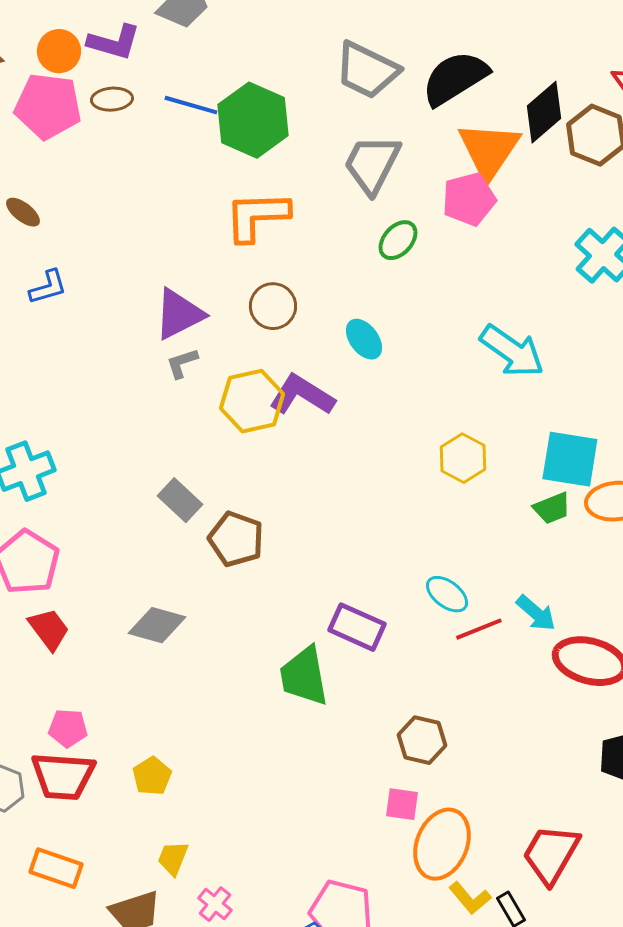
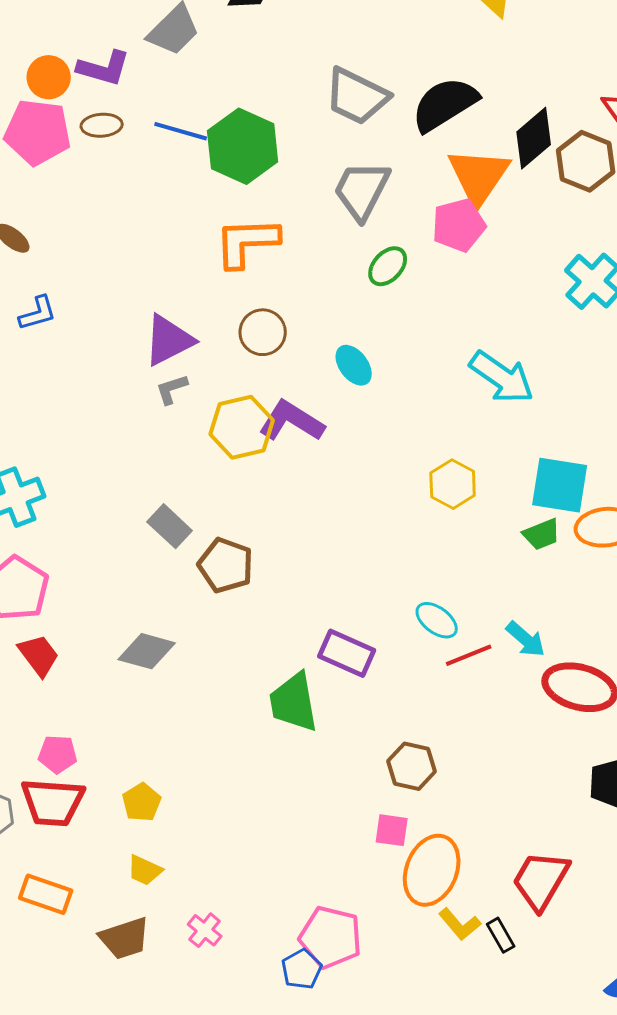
yellow trapezoid: (173, 858) -> (145, 870), moved, turned -87

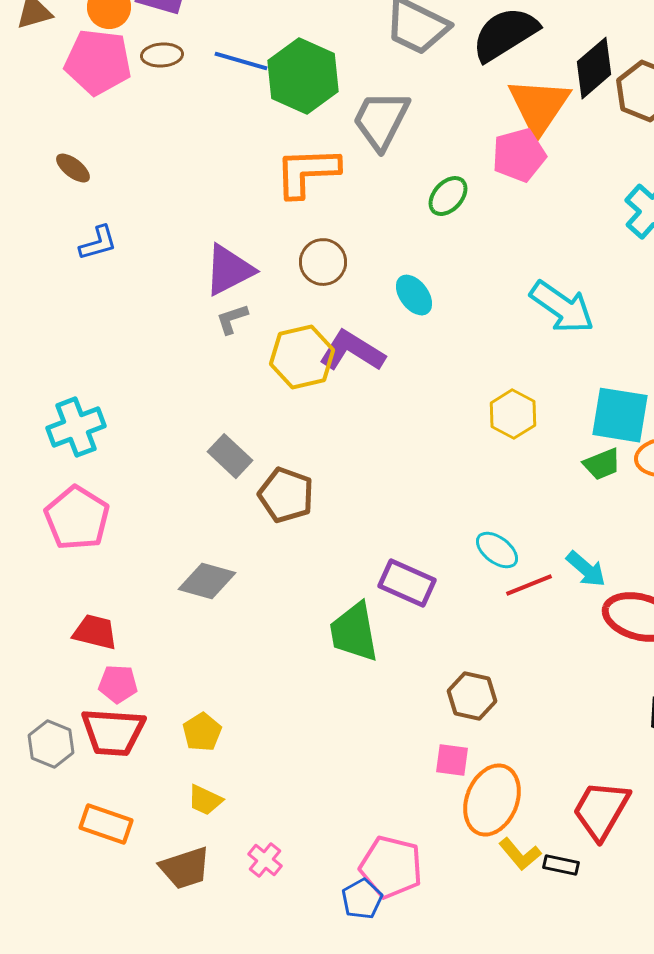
gray trapezoid: (362, 190) -> (381, 120), moved
red trapezoid: (39, 655) -> (95, 632), moved, turned -39
black rectangle: (501, 935) -> (561, 865), turned -48

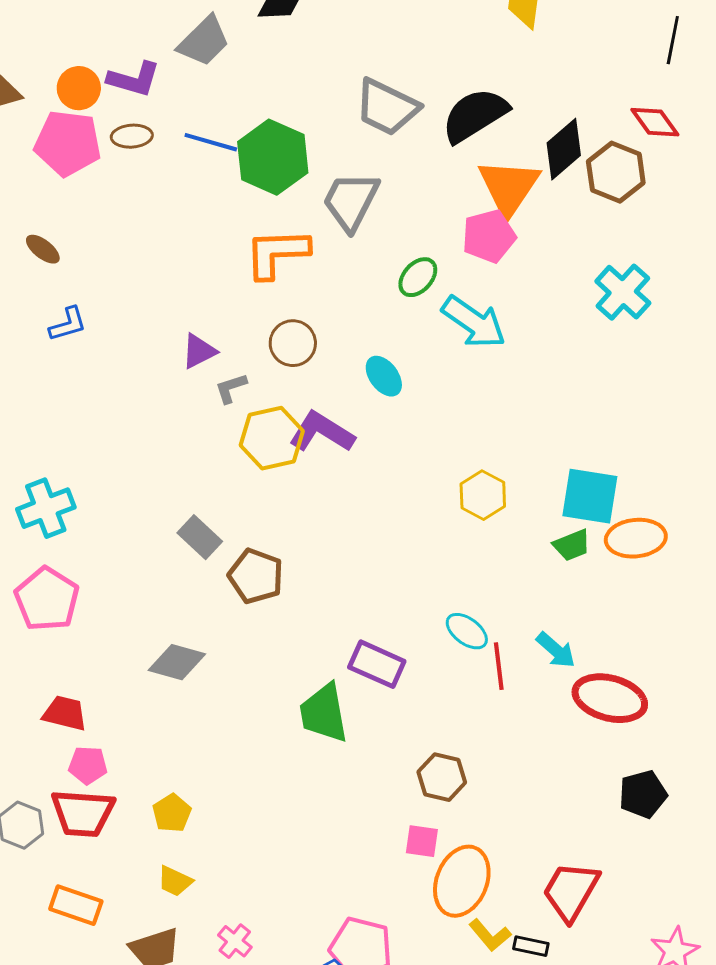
purple triangle: (229, 270) -> (199, 351), size x0.7
cyan arrow: (562, 307) -> (474, 322), moved
gray L-shape: (232, 319) -> (231, 388), moved
red line: (529, 585) -> (499, 666), turned -75

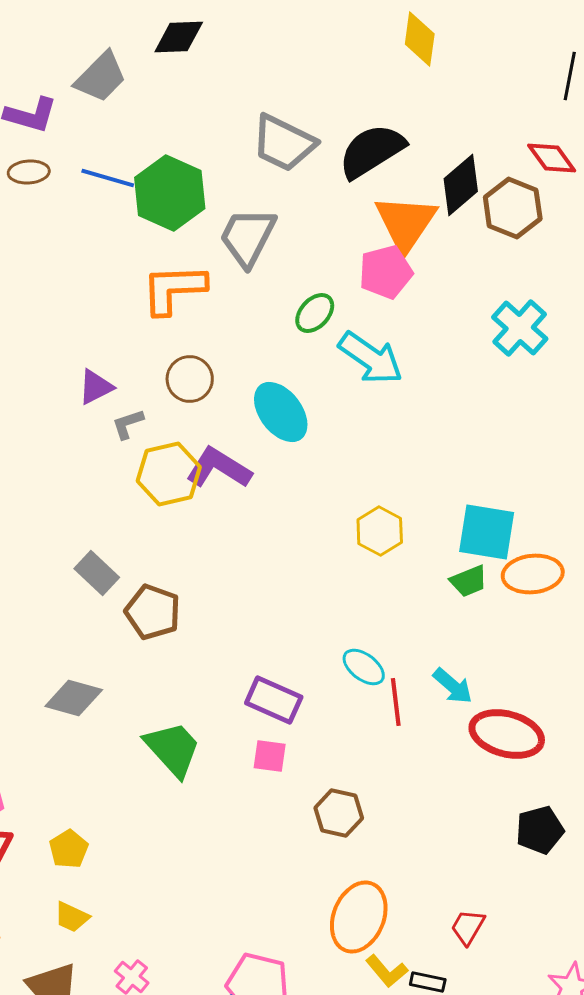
cyan ellipse: (384, 376) -> (281, 412), size x1.5
green trapezoid: (324, 713) -> (173, 749), moved, turned 148
pink square: (422, 841) -> (270, 756), moved
red trapezoid: (571, 891) -> (468, 927), size x0.6

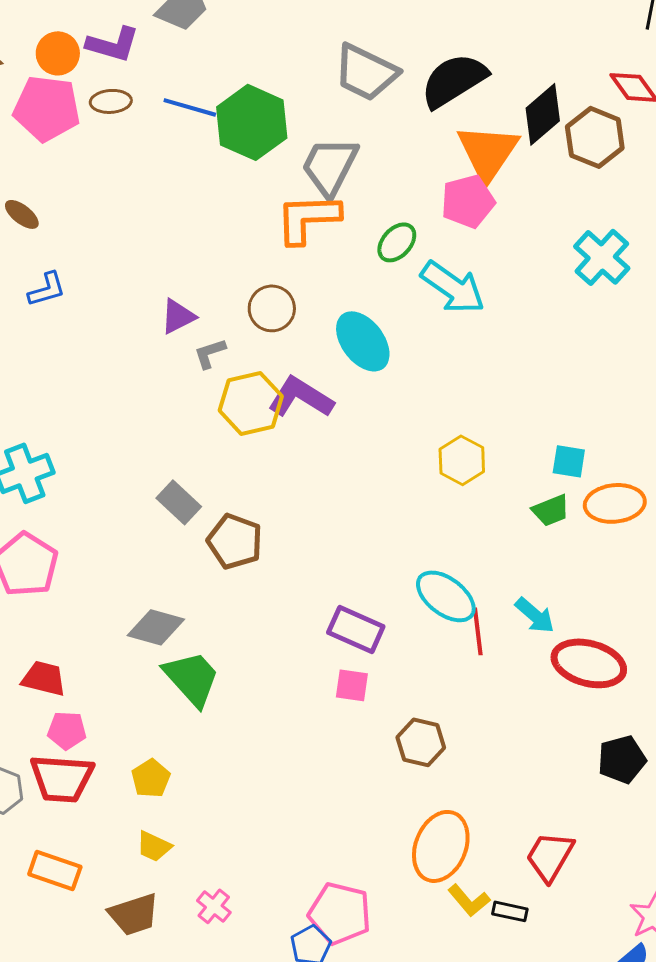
orange L-shape: (174, 289) -> (308, 218), moved
cyan square: (487, 532) -> (569, 461), size x0.6
cyan ellipse: (364, 667) -> (446, 596), size x1.4
green trapezoid: (173, 749) -> (192, 678), moved
red trapezoid: (468, 927) -> (550, 856), size x1.4

